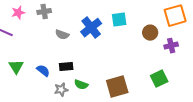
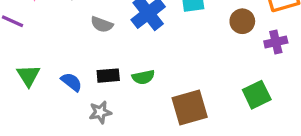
green semicircle: (81, 85) -> (143, 77), moved, turned -32

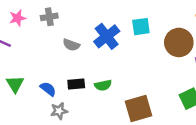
brown circle: (242, 21) -> (179, 42), size x1.5
gray star: (100, 112) -> (59, 111), moved

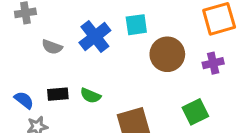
brown circle: (179, 42) -> (167, 54), moved
green semicircle: (103, 85) -> (90, 96), turned 35

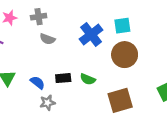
gray semicircle: (52, 47) -> (48, 39), moved
brown circle: (167, 54) -> (125, 55), moved

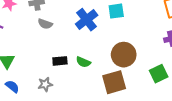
brown circle: (125, 55) -> (124, 55), moved
blue semicircle: (37, 83) -> (12, 86), moved

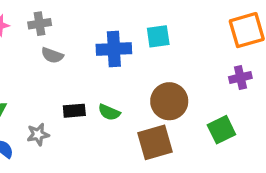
blue cross: (87, 20) -> (114, 49), turned 35
gray star: (45, 84) -> (38, 134), moved

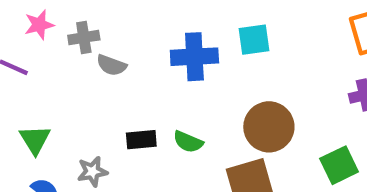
gray cross: (40, 24) -> (84, 38), moved

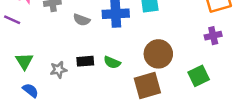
gray semicircle: (111, 65) -> (82, 20), moved
gray star: (92, 172) -> (58, 70), moved

